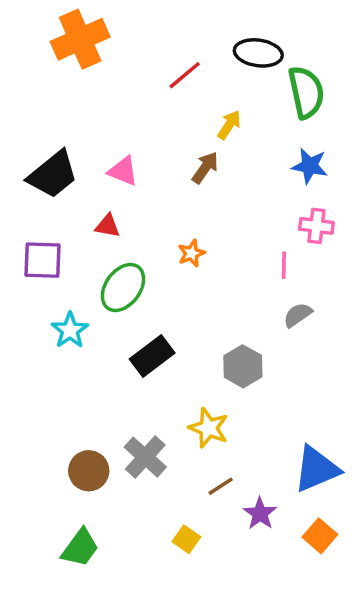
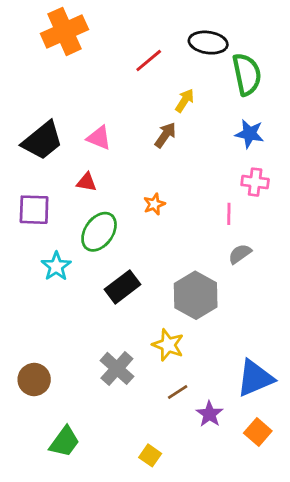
gray hexagon: (243, 366) -> (196, 295), size x1.4
brown circle: (89, 471) -> (34, 380), moved
yellow square: (186, 539) -> (150, 455), moved

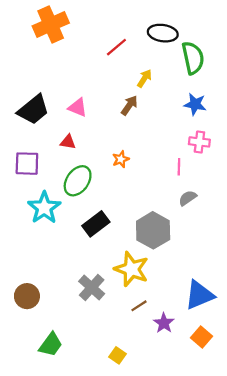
cyan star: (56, 266) -> (44, 208), size x1.4
yellow star: (168, 345) -> (132, 269), size x1.4

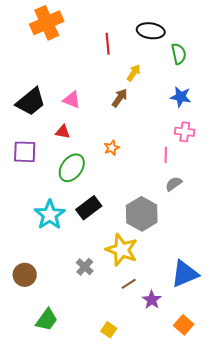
red line: (116, 47) -> (108, 44), turned -55
green semicircle: (193, 58) -> (179, 54), size x0.7
cyan star: (44, 208) -> (50, 215), moved
gray cross: (92, 287) -> (85, 267), size x0.7
orange square: (202, 337) -> (184, 325), moved

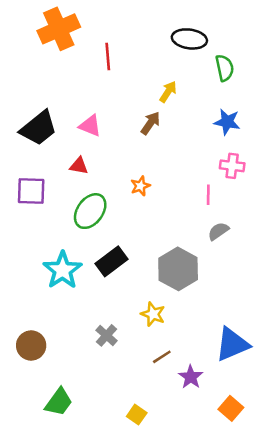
red line: (108, 44) -> (108, 57), moved
yellow star: (122, 250) -> (153, 314), size x0.6

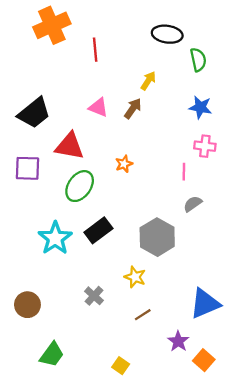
pink triangle: (90, 126) -> (98, 107), moved
red triangle: (79, 166) -> (70, 146), size x1.8
purple star: (191, 377) -> (178, 341), moved

